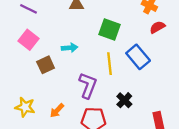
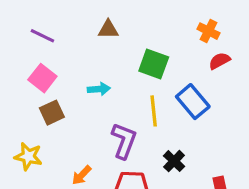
brown square: (46, 65) -> (52, 113), moved
yellow star: (25, 107) -> (28, 156), moved

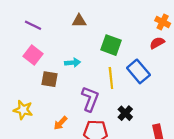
orange cross: (208, 31) -> (163, 22), moved
brown square: (52, 113) -> (49, 79), moved, turned 35

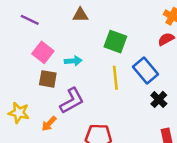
pink square: (33, 55) -> (43, 52), moved
purple L-shape: (90, 99) -> (72, 101), moved, turned 40
black cross: (125, 113) -> (159, 99), moved
orange arrow: (60, 123) -> (49, 124), moved

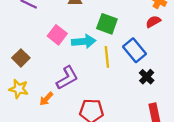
pink square: (43, 52) -> (57, 35), moved
cyan arrow: (73, 61) -> (84, 41), moved, size x1.5
brown square: (48, 79) -> (21, 58), moved, turned 35

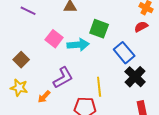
yellow line: (107, 57) -> (99, 87), moved
black cross: (147, 77) -> (135, 77), size x1.5

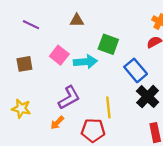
brown square: (21, 60) -> (24, 64), moved, turned 35
orange arrow: (44, 97) -> (57, 123), moved

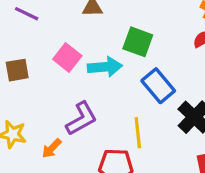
blue rectangle: (136, 70) -> (158, 86), moved
orange arrow: (57, 123) -> (52, 148), moved

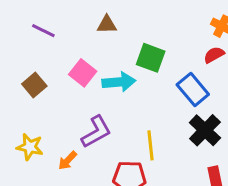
brown square: (17, 70) -> (34, 85), turned -30
blue rectangle: (158, 86) -> (193, 89), moved

